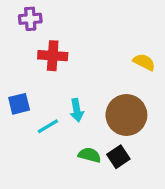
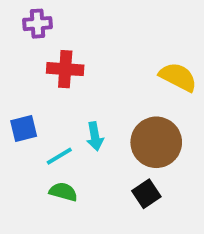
yellow semicircle: (144, 62) -> (178, 77), size x1.4
green semicircle: (90, 155) -> (63, 192), moved

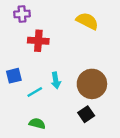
yellow semicircle: (178, 77) -> (87, 21), moved
green semicircle: (63, 192) -> (37, 124), moved

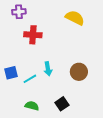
blue square: (14, 76) -> (11, 73), moved
brown circle: (92, 84) -> (79, 72), size x0.7
black square: (86, 114) -> (62, 104), moved

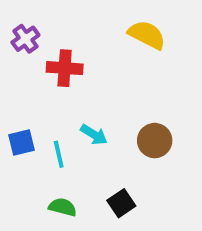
purple cross: (19, 12) -> (25, 39), moved, turned -32
cyan arrow: (48, 69) -> (94, 135), turned -48
cyan line: (30, 79) -> (59, 154), turned -72

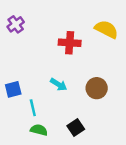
yellow semicircle: (147, 35) -> (106, 29), moved
red cross: (65, 68) -> (70, 43), moved
cyan line: (59, 154) -> (33, 108), moved

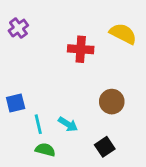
cyan arrow: (59, 85) -> (68, 124), moved
black square: (76, 127) -> (105, 147), moved

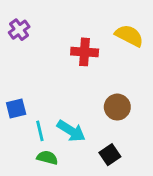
cyan arrow: (68, 124) -> (71, 131), size x1.4

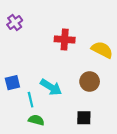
yellow semicircle: (129, 36) -> (102, 50), moved
cyan arrow: (71, 131) -> (51, 87), moved
black square: (110, 155) -> (84, 118), turned 35

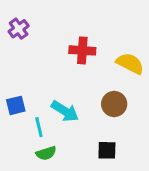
green semicircle: (36, 120) -> (46, 153), turned 147

